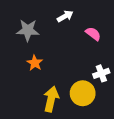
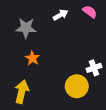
pink semicircle: (93, 34) -> (90, 12), moved
yellow arrow: (51, 99) -> (22, 92), moved

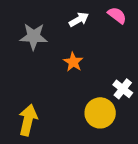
orange star: (32, 58) -> (73, 62), moved
white cross: (94, 68) -> (123, 89), turned -32

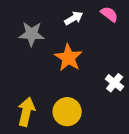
orange star: (73, 62) -> (68, 58), size x1.5
yellow circle: (100, 113) -> (67, 112), moved

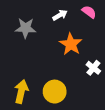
orange star: (68, 58) -> (71, 44), moved

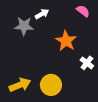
white arrow: (60, 15) -> (42, 14), moved
yellow arrow: (21, 92) -> (20, 85), turned 55

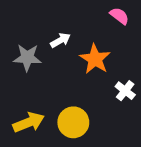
white arrow: (42, 14) -> (60, 40), moved
gray star: (24, 26) -> (27, 58), moved

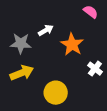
yellow arrow: (29, 122) -> (22, 73), moved

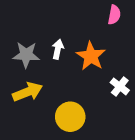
pink semicircle: (91, 12) -> (114, 15), turned 64
white arrow: (46, 30) -> (58, 49), moved, turned -48

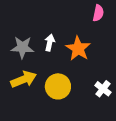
white cross: (120, 86) -> (103, 89), moved
yellow circle: (70, 117) -> (58, 86), moved

